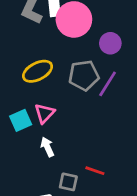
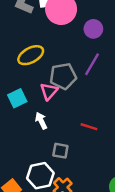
gray pentagon: (84, 75) -> (63, 76), moved
pink triangle: (45, 113) -> (49, 91), moved
red line: (95, 171) -> (89, 127), moved

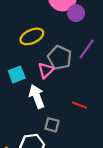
purple circle: (93, 29) -> (76, 13), moved
gray pentagon: (63, 76) -> (60, 58), turned 30
white arrow: (41, 121) -> (37, 96), size x1.5

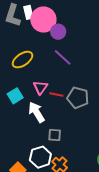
purple line: (87, 49) -> (63, 57), moved, turned -72
gray pentagon: (60, 58) -> (78, 98), moved
red line: (79, 105) -> (56, 94), moved

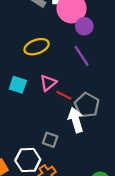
cyan square: (15, 96) -> (18, 85), turned 35
white arrow: (37, 112) -> (76, 120), moved

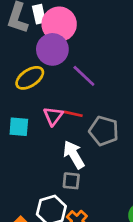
purple circle: (84, 26) -> (52, 49), moved, size x1.5
red line: (64, 95) -> (73, 114), moved
white arrow: (76, 120) -> (74, 155), moved

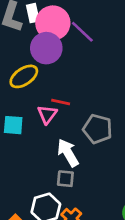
purple line: (84, 76) -> (82, 32), moved
red line: (73, 114) -> (61, 102), moved

